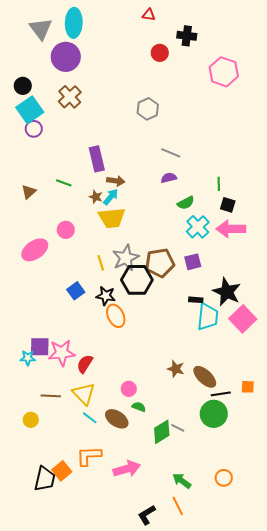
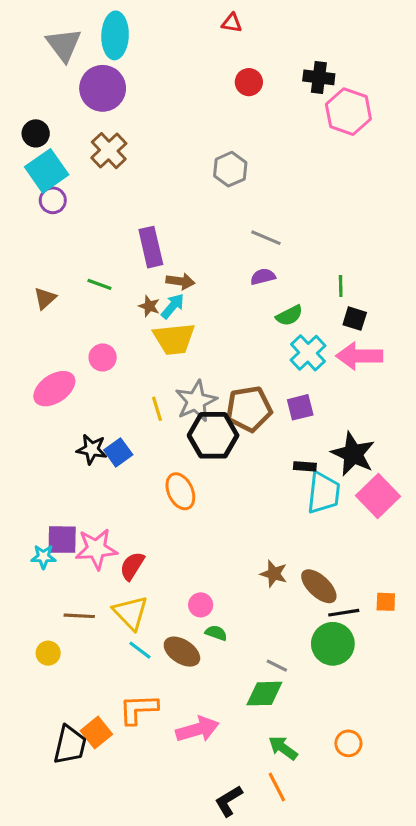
black cross: (187, 36) -> (319, 77), moved
black star: (106, 296) -> (92, 449), moved
green diamond: (162, 432) -> (264, 694), moved, turned 30

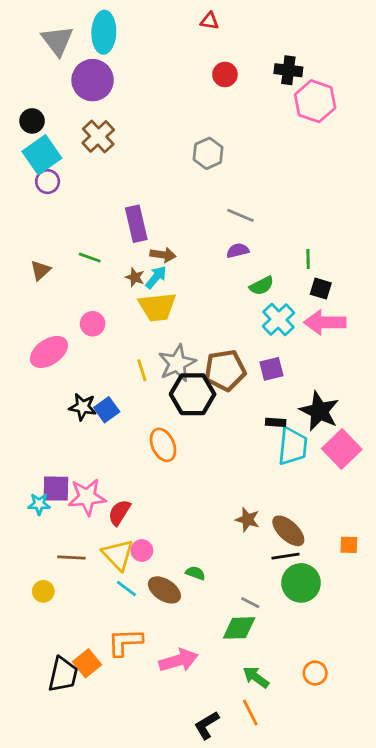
pink circle: (201, 605) -> (142, 551), moved
black line: (344, 613) -> (286, 556), moved

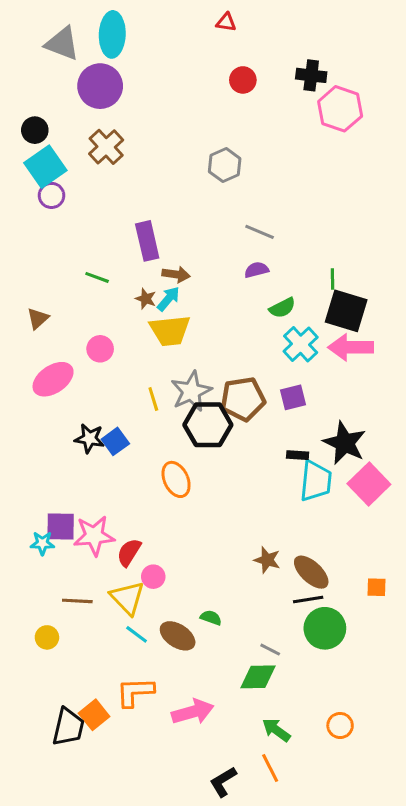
gray triangle: (57, 41) -> (62, 44), turned -32
brown triangle: (40, 270) -> (38, 318), moved
black square: (321, 289) -> (346, 311), size x1.8
pink circle: (142, 551) -> (153, 577), moved

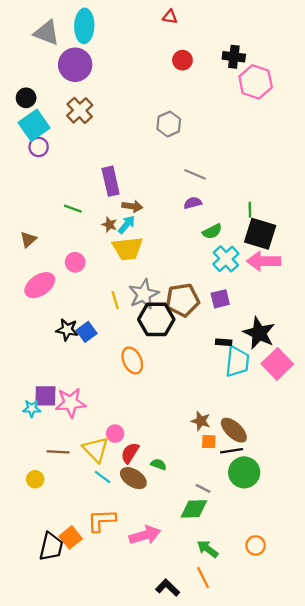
red semicircle: (129, 552) -> (130, 453), moved
orange square: (377, 587) -> (209, 442), moved
black L-shape: (223, 782) -> (168, 588), turned 75

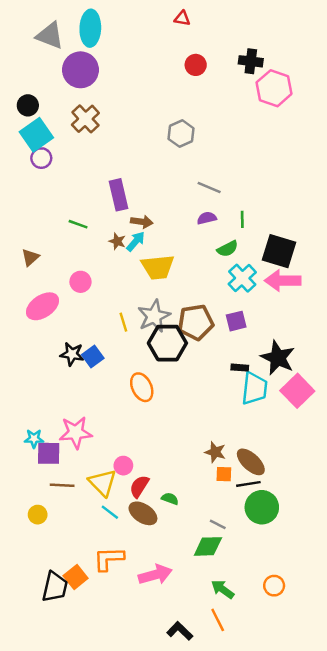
green line: (250, 210) -> (242, 219), moved
yellow trapezoid: (128, 249) -> (158, 267), moved
purple square: (45, 396) -> (49, 453), moved

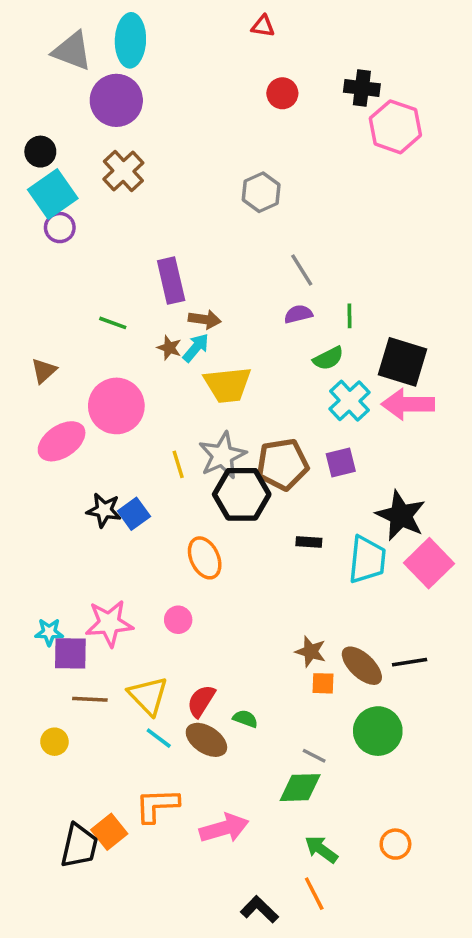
gray line: (209, 187) -> (302, 270), turned 35
pink circle: (80, 282) -> (116, 406), size x1.8
black rectangle: (240, 368) -> (309, 542), moved
pink circle: (123, 466) -> (178, 620), moved
black line: (248, 484) -> (410, 662), moved

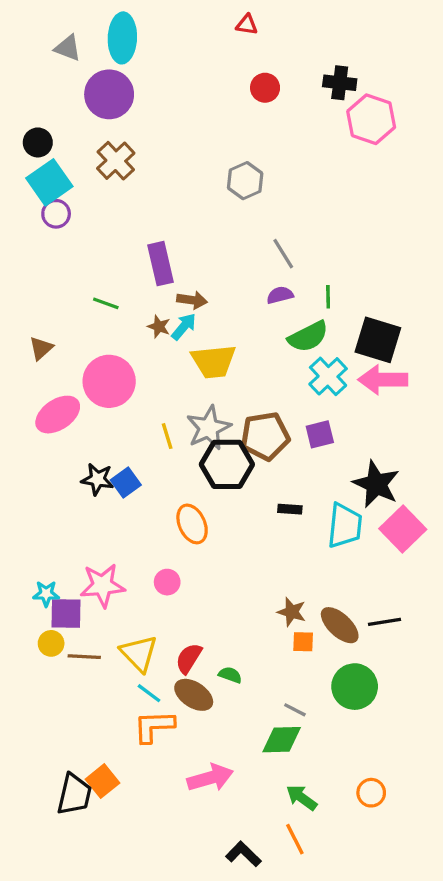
gray triangle: (72, 51) -> (68, 48), size x0.7
green semicircle: (328, 358) -> (308, 337), size x1.4
yellow circle: (54, 742) -> (51, 643), moved
orange L-shape: (157, 805) -> (154, 726), moved

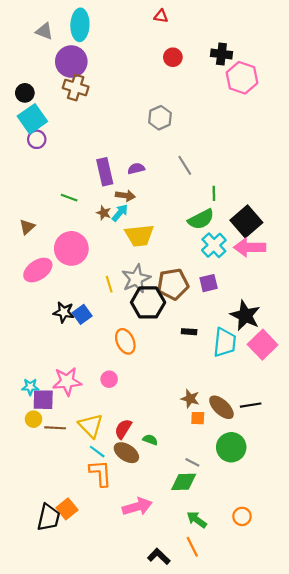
brown cross: (116, 161) -> (76, 87), moved, turned -30
purple semicircle: (280, 295) -> (136, 169), moved
black square: (378, 340) -> (246, 221), turned 32
orange L-shape: (154, 726) -> (100, 473), turned 88

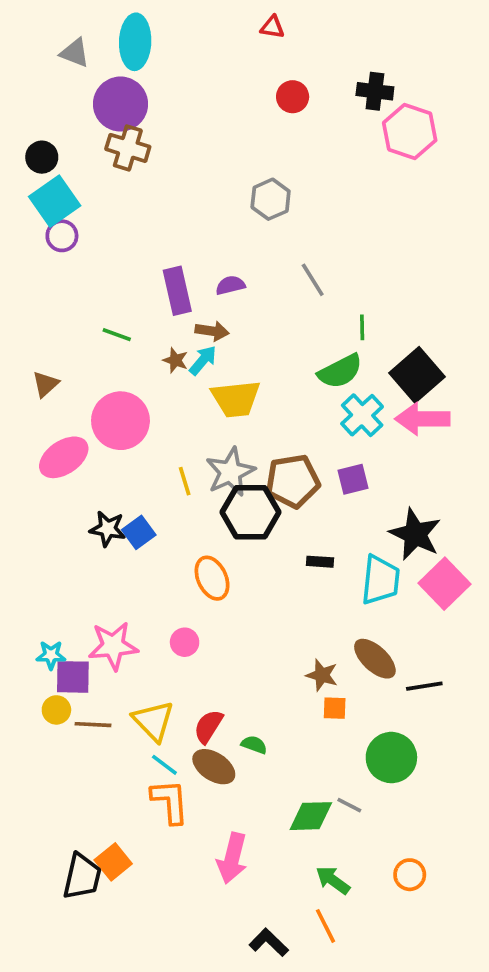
brown ellipse: (221, 407) -> (375, 659), moved
gray line: (192, 462) -> (349, 805), moved
pink arrow: (137, 507) -> (232, 858), turned 120

